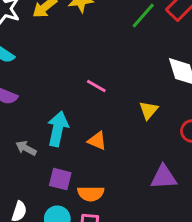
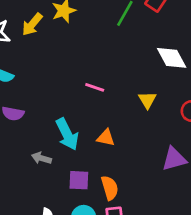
cyan arrow: (58, 129) -> (67, 134), turned 152
orange semicircle: (91, 194) -> (110, 188), turned -95

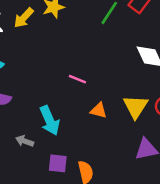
yellow triangle: (147, 100) -> (135, 107), moved, size x1.5
orange triangle: (106, 138) -> (99, 110), moved

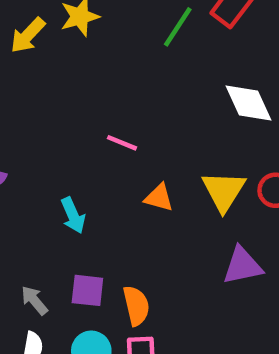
cyan arrow: (50, 121) -> (73, 215), size x0.7
gray arrow: (25, 141) -> (34, 300), moved, turned 30

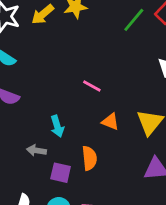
gray arrow: (34, 300) -> (36, 150), moved, turned -48
orange semicircle: (136, 306) -> (89, 158), moved

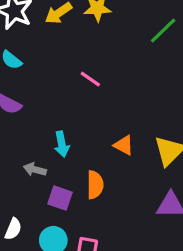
pink line: (92, 86) -> (90, 79), moved

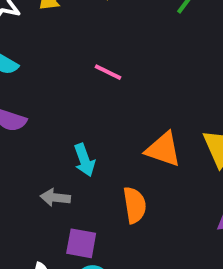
orange triangle: (124, 145) -> (163, 149), size x1.4
purple square: (60, 198) -> (81, 243), moved

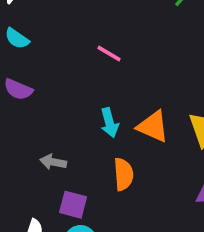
cyan arrow: (85, 160) -> (109, 123), moved

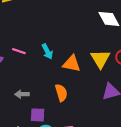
pink line: (109, 54) -> (19, 51), moved
cyan arrow: (109, 123) -> (47, 51), moved

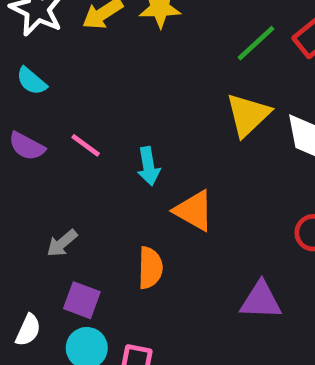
yellow triangle: (100, 59) -> (248, 115), moved
gray arrow: (22, 94) -> (62, 243), turned -56

